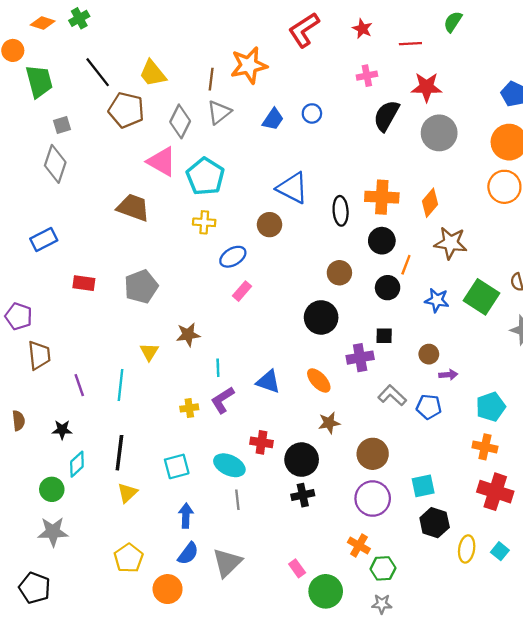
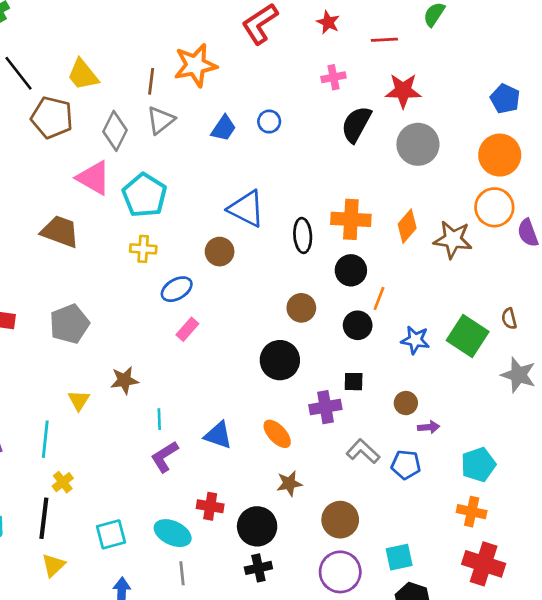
brown star: (451, 243) -> (453, 239), moved
yellow cross: (189, 408) -> (63, 482), moved, turned -30

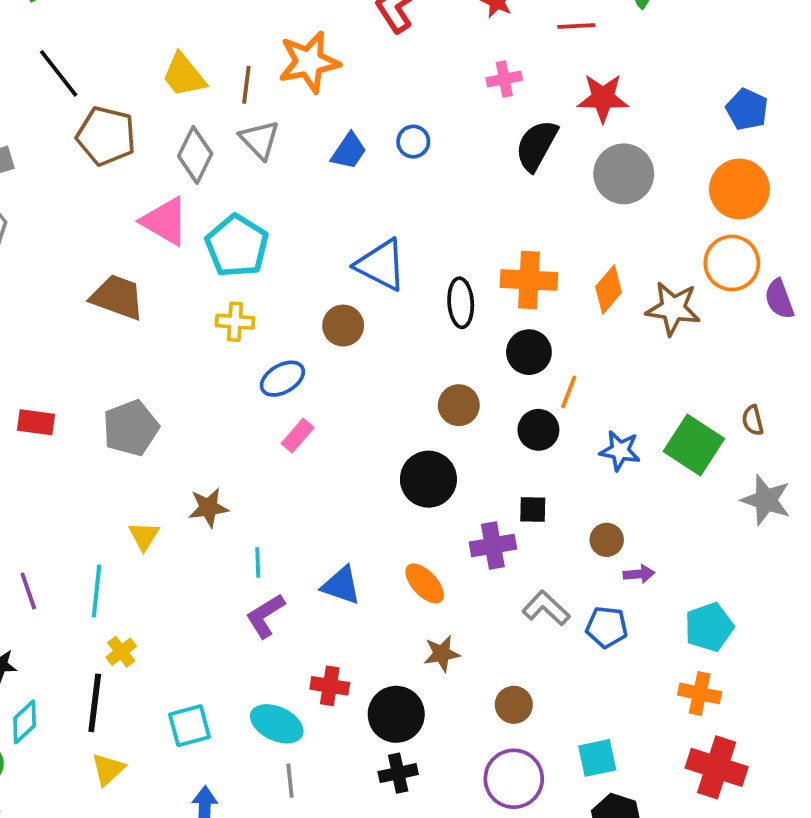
yellow trapezoid: (83, 75) -> (184, 75), moved
gray triangle: (161, 120) -> (260, 140), turned -36
brown circle: (340, 520) -> (514, 705), size x0.7

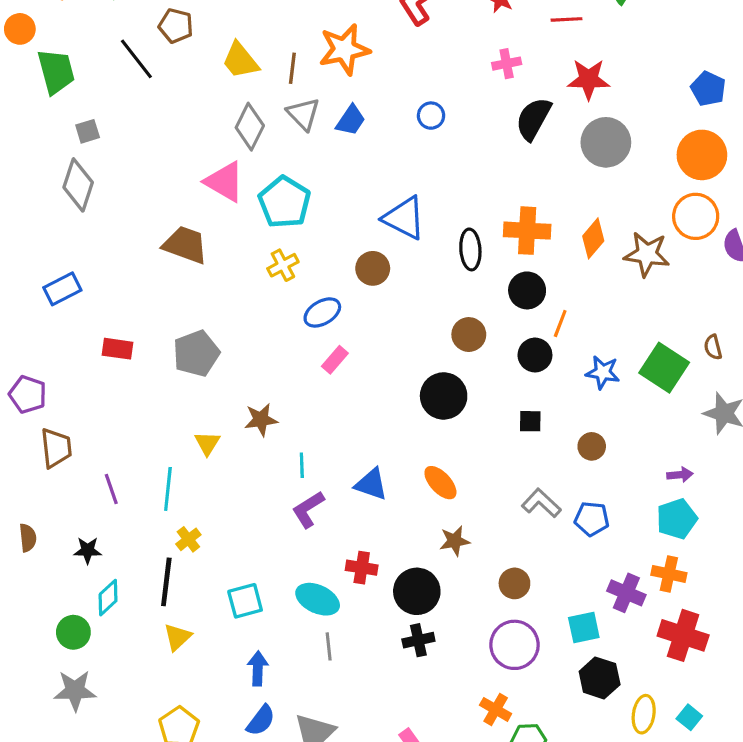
brown pentagon: (106, 136) -> (176, 26), moved, size x0.7
blue trapezoid: (349, 151) -> (351, 120), moved
yellow cross: (235, 322) -> (283, 265), turned -32
purple cross: (493, 546) -> (626, 593), moved, turned 33
purple arrow: (639, 574) -> (680, 475), moved

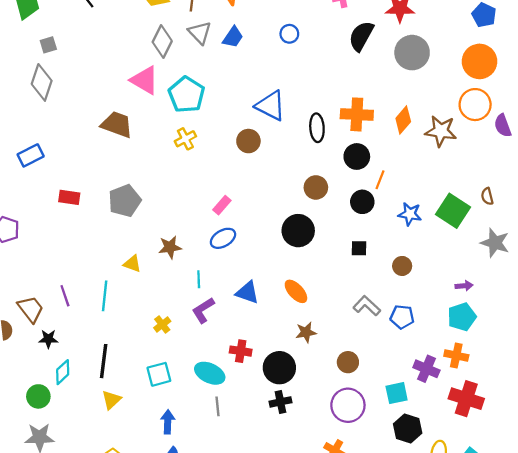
blue ellipse: (322, 312) -> (223, 238), moved
yellow triangle: (207, 443) -> (132, 264), turned -42
brown trapezoid: (56, 448) -> (31, 309), moved, turned -32
yellow cross: (188, 539) -> (162, 325), moved

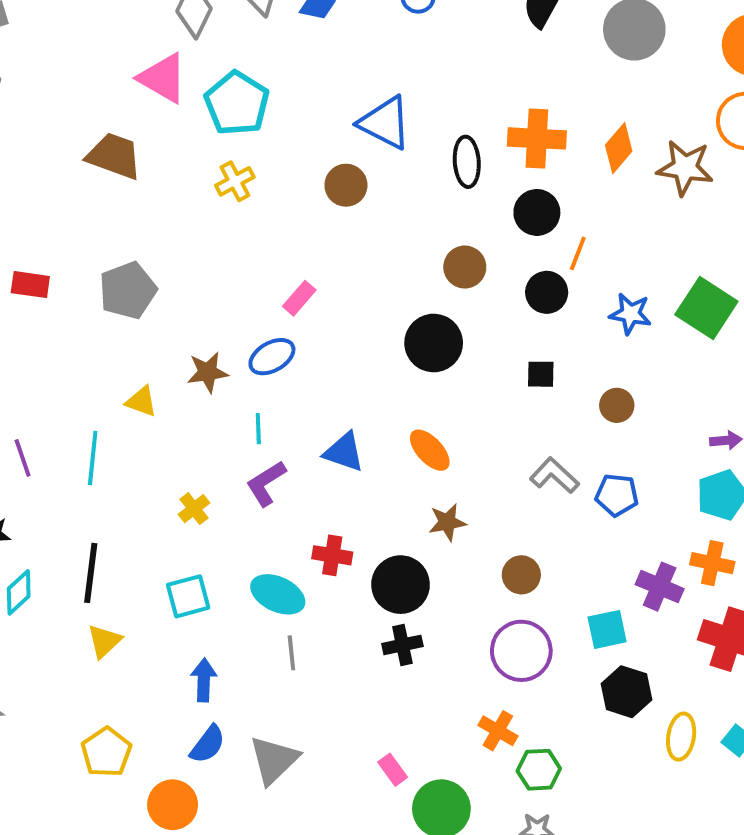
blue ellipse: (223, 238) -> (272, 357), moved

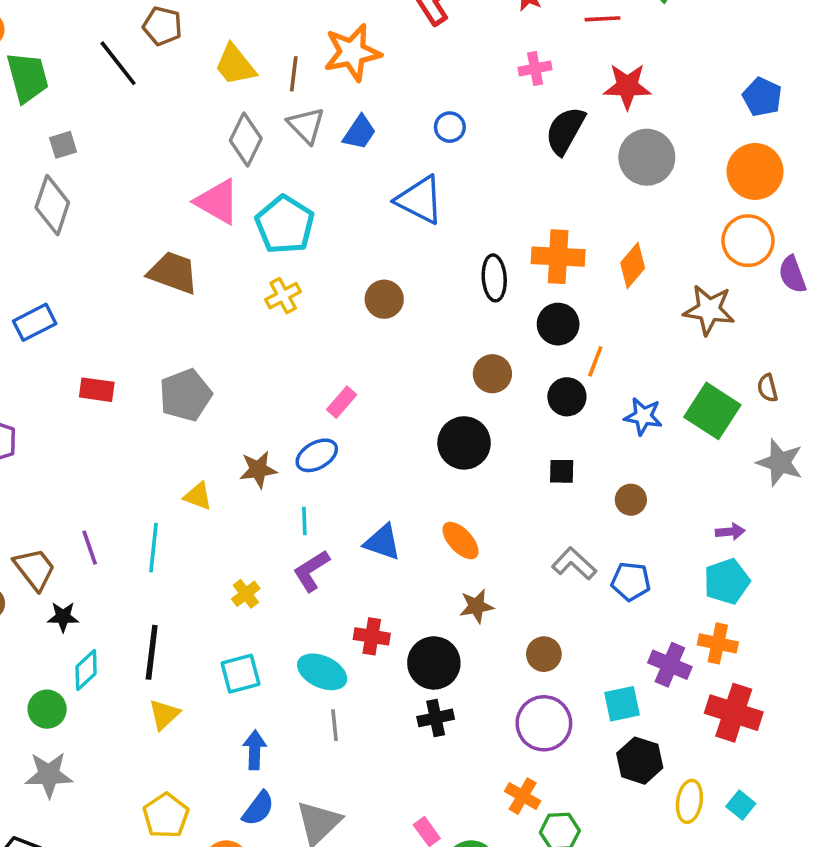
blue triangle: (385, 123) -> (420, 200), moved
brown star: (685, 168) -> (709, 310), moved

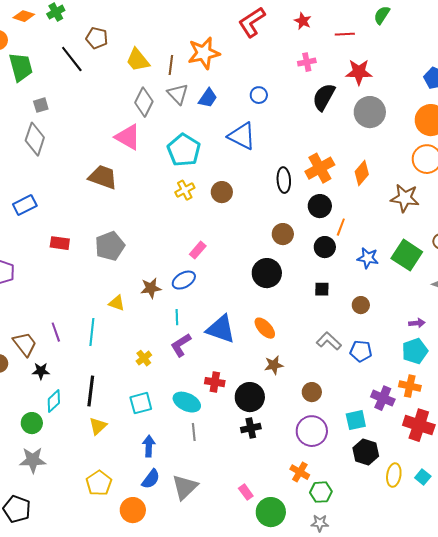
cyan pentagon: (285, 225) -> (184, 150), moved
orange cross: (558, 257) -> (320, 168), turned -32
yellow cross: (283, 296) -> (185, 190), moved
blue triangle: (382, 542) -> (221, 329), size x1.4

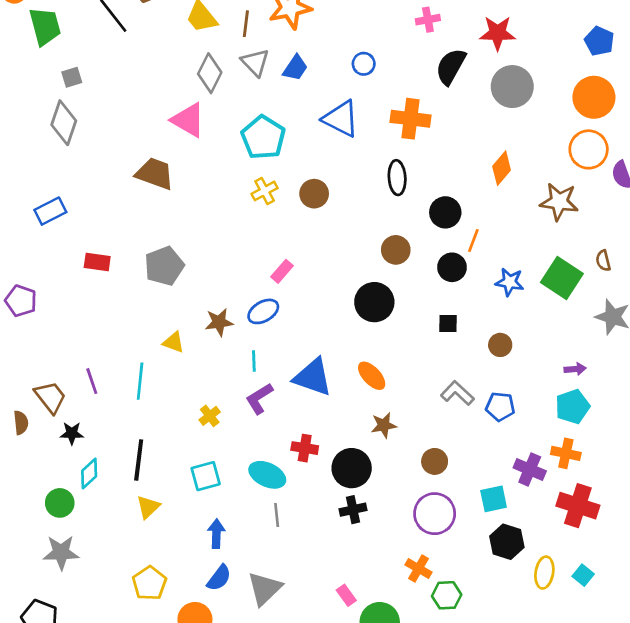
orange cross: (320, 168) -> (410, 119), moved, turned 36

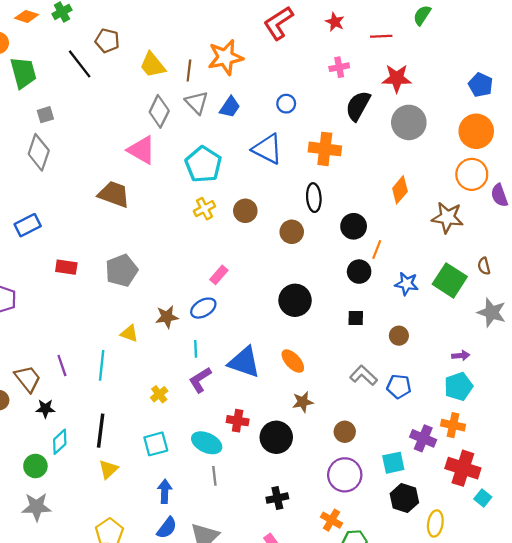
brown circle: (396, 250) -> (292, 232), moved
black cross: (353, 510) -> (277, 498), moved
cyan square: (583, 575) -> (483, 498), moved

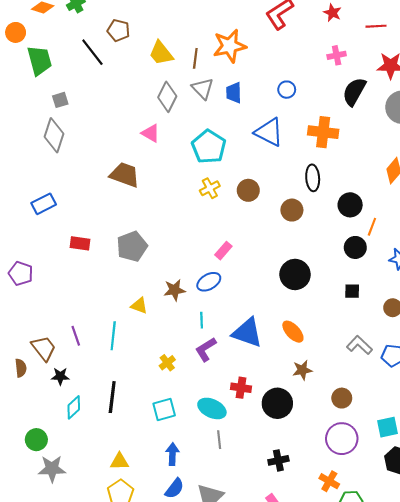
blue trapezoid: (230, 107) -> (234, 93), turned 145
pink triangle: (141, 150) -> (151, 133), size x0.7
green circle: (35, 466) -> (36, 440), moved
yellow triangle: (108, 469) -> (119, 461), moved, turned 42

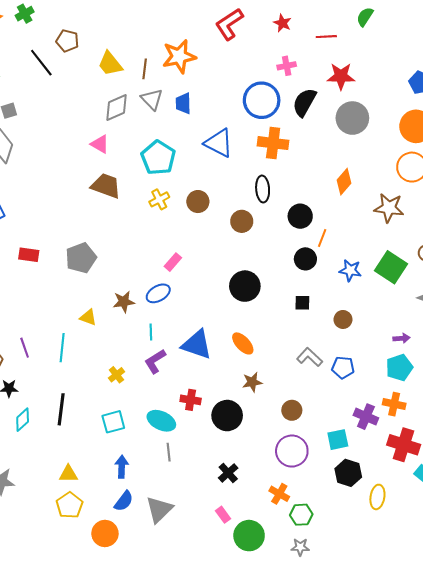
blue circle: (287, 90) -> (262, 100), moved, size x2.0
gray diamond: (167, 97) -> (116, 108), turned 40
brown trapezoid: (125, 175) -> (106, 186), moved
black cross: (278, 460) -> (228, 473), turned -30

